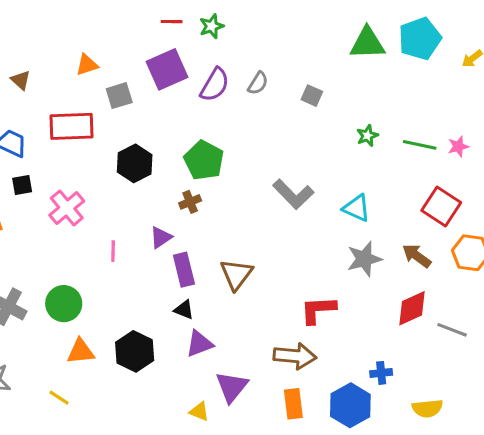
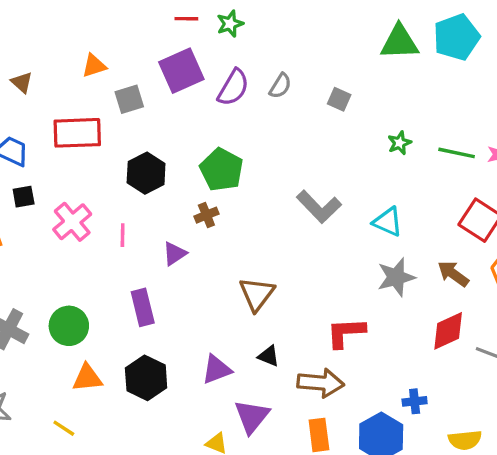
pink line: (113, 251) -> (123, 235), moved
purple rectangle: (184, 270) -> (143, 307), moved
black triangle: (184, 310) -> (269, 356), moved

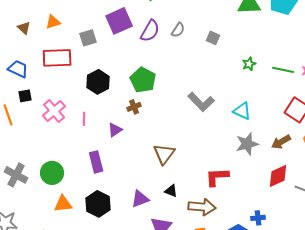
orange triangle: (94, 66) -> (53, 22), moved
brown arrow: (453, 274) -> (281, 142), turned -66

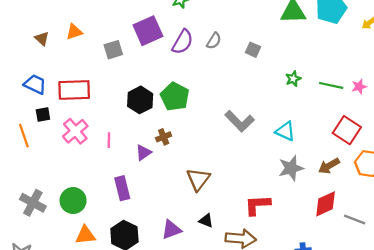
red rectangle: (57, 58) -> (74, 90), moved
black hexagon: (98, 82) -> (140, 100), moved
brown cross: (134, 107) -> (164, 137), moved

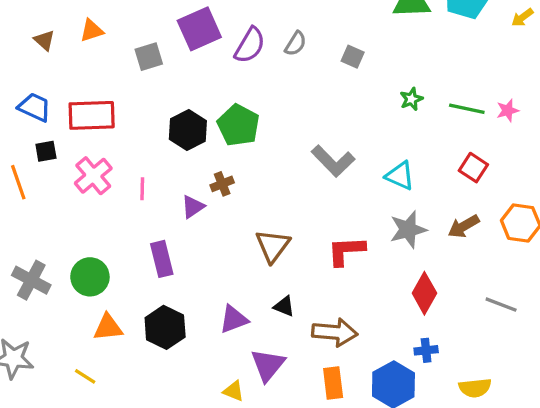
red square: (347, 130) -> (473, 168), moved, size x0.7
red diamond: (326, 204) -> (424, 293), moved, turned -36
red L-shape: (257, 205) -> (346, 251), moved

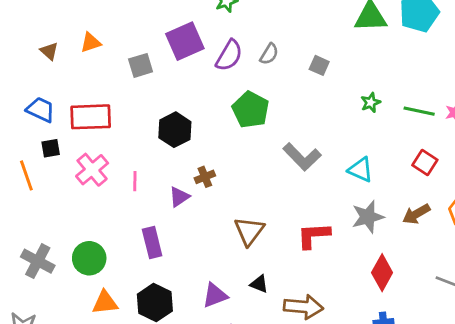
green pentagon: (238, 125) -> (251, 110), moved

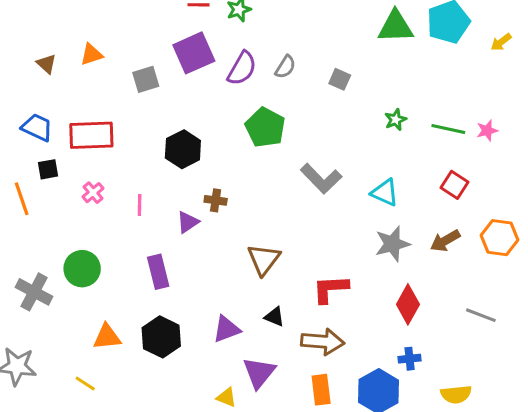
pink cross: (92, 170) -> (93, 193), size x0.6
brown cross: (205, 177) -> (216, 200), turned 30
red L-shape: (313, 235) -> (330, 289), moved
green circle: (89, 258) -> (82, 269), moved

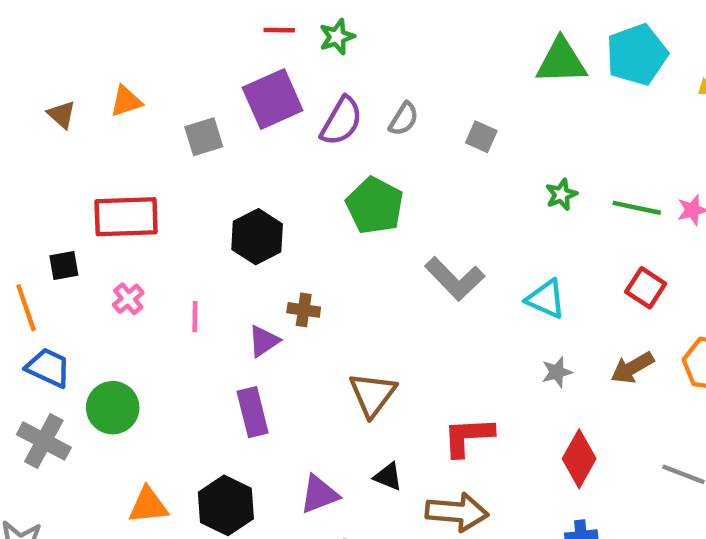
blue trapezoid: (37, 127) -> (48, 368), moved
gray star: (392, 244) -> (557, 372), size x0.6
purple rectangle: (158, 272) -> (253, 412), moved

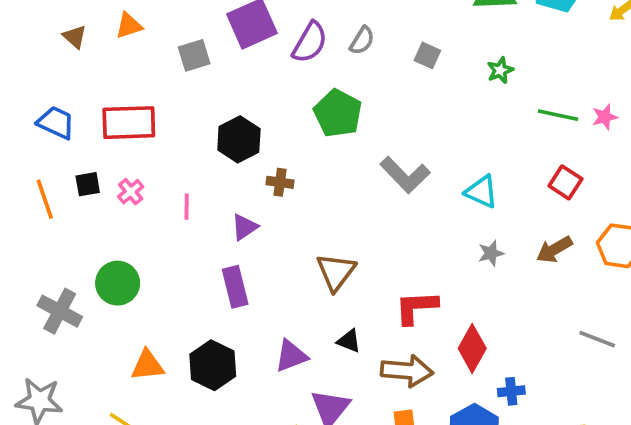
green star: (561, 194) -> (500, 70), moved
black square: (64, 266) -> (88, 184), moved
brown cross: (304, 310) -> (280, 182), moved
blue trapezoid: (48, 368) -> (56, 123), moved
red diamond: (579, 459) -> (472, 348), moved

